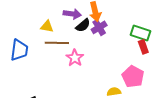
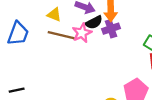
pink star: (75, 58) -> (82, 33), moved

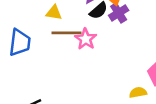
pink star: (82, 33) -> (86, 39), moved

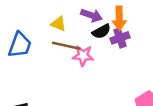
pink star: (86, 39) -> (83, 56), turned 30

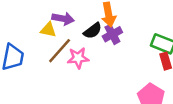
purple arrow: (92, 15) -> (63, 19), moved
brown line: (66, 46) -> (60, 51), turned -52

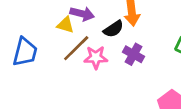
purple cross: (112, 34) -> (133, 54), moved, turned -36

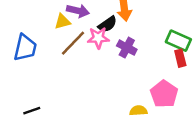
yellow triangle: (65, 25) -> (62, 21), turned -30
pink star: (96, 57) -> (98, 38), moved

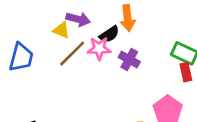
yellow triangle: (62, 21) -> (61, 30), turned 36

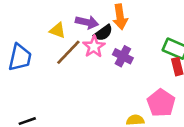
purple arrow: (78, 19) -> (87, 22), moved
pink star: (99, 48) -> (94, 47), turned -30

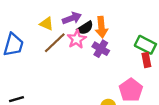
orange arrow: (120, 17) -> (101, 27), moved
purple arrow: (87, 22) -> (72, 18), turned -36

